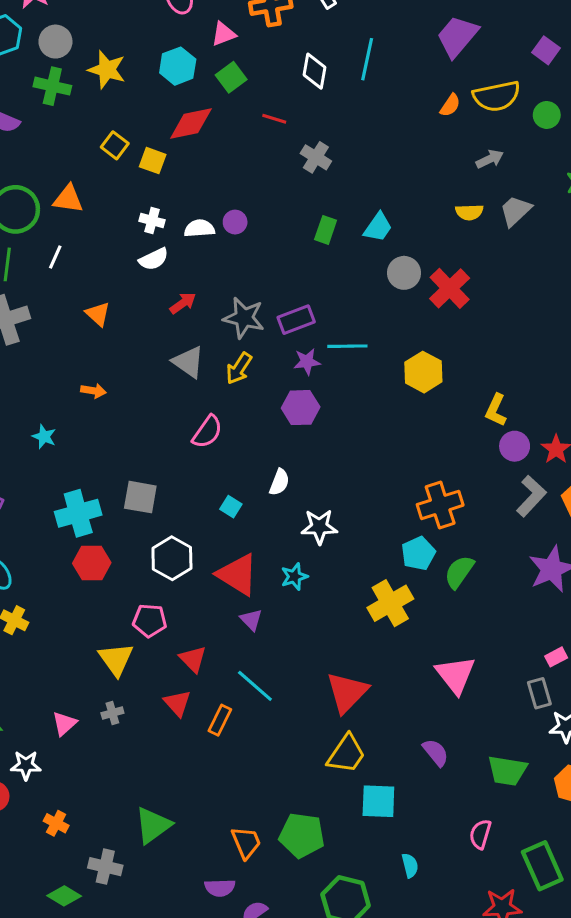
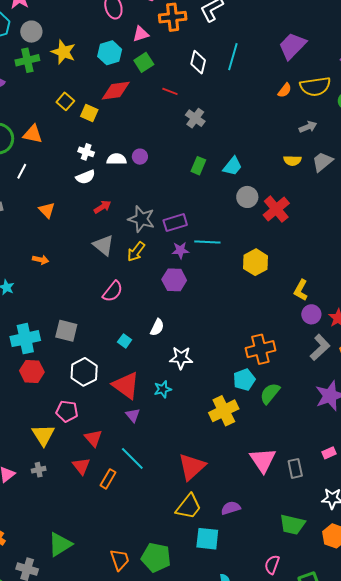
green cross: (52, 86) -> (27, 60), turned -30
gray rectangle: (539, 693) -> (295, 468), moved
purple semicircle: (436, 753) -> (231, 508), moved, turned -72

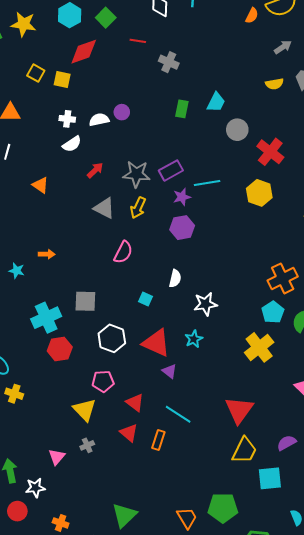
red cross: (276, 209) -> (270, 152), moved
orange arrow: (41, 260) -> (47, 254), moved

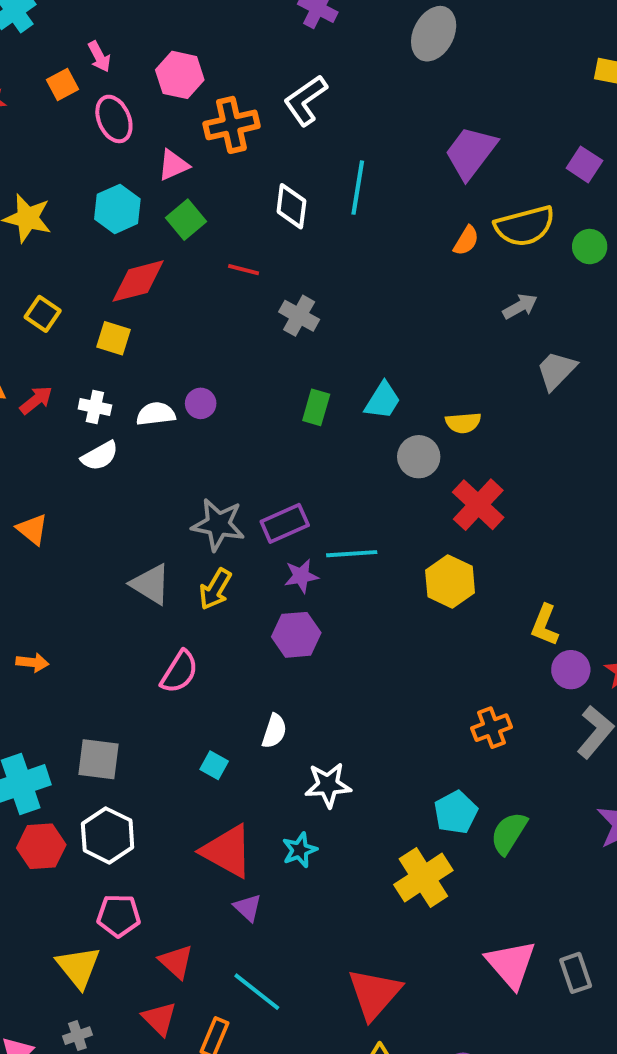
yellow square: (62, 79) -> (113, 338), moved
yellow semicircle: (274, 84) -> (463, 423), moved
red arrow: (95, 170) -> (36, 400), moved
orange cross: (283, 278) -> (491, 728), moved, size x0.7
white hexagon: (112, 338) -> (108, 835), moved

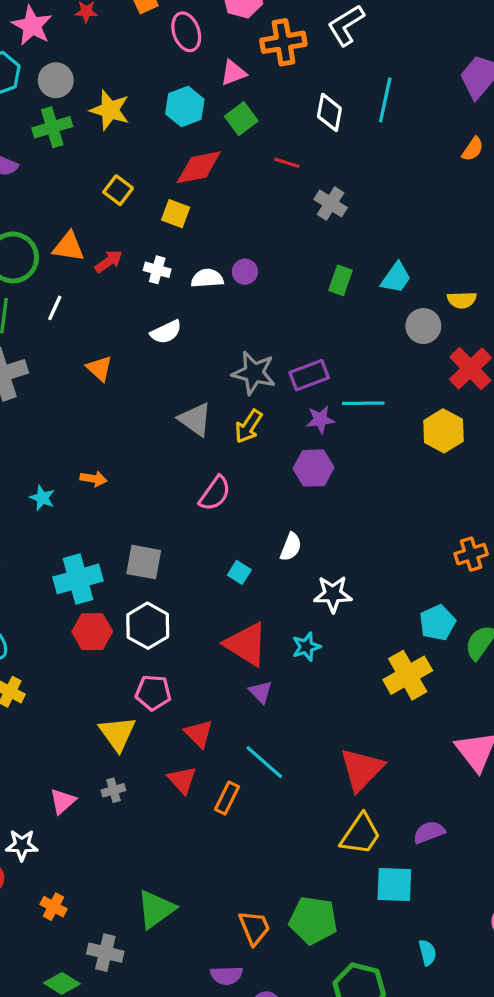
white semicircle: (100, 456) -> (166, 332), moved

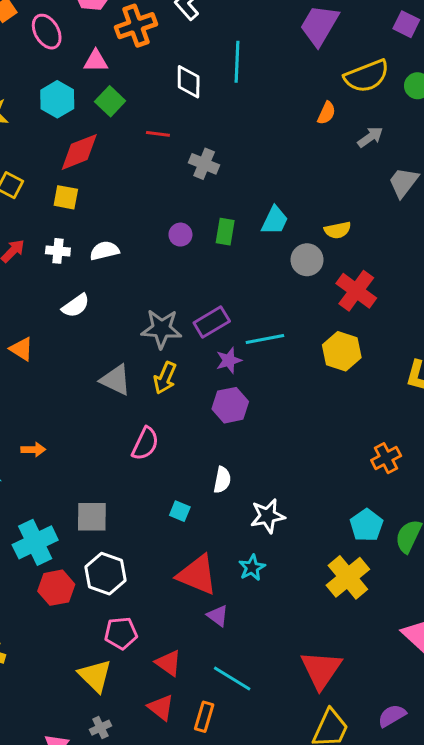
pink triangle: (233, 73) -> (96, 61), turned 30
orange semicircle: (473, 149) -> (326, 113), moved
purple circle: (245, 272) -> (180, 235), moved

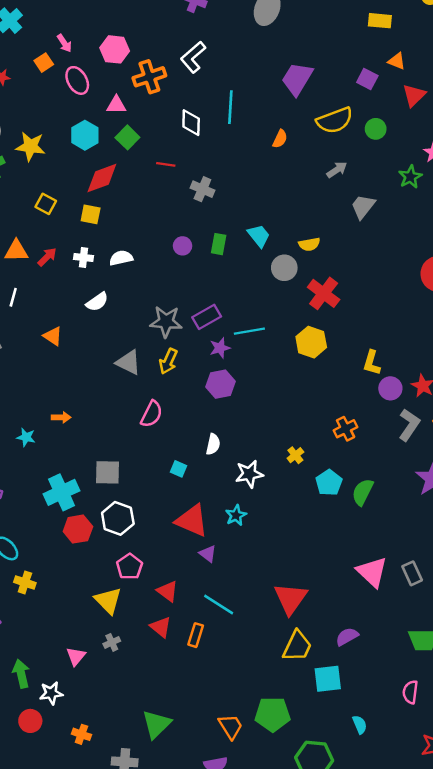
orange semicircle: (326, 113) -> (280, 139), moved
cyan trapezoid: (275, 220) -> (259, 236), turned -65
yellow cross: (348, 577) -> (295, 455), moved, size x0.5
pink pentagon: (121, 633) -> (129, 567), turned -30

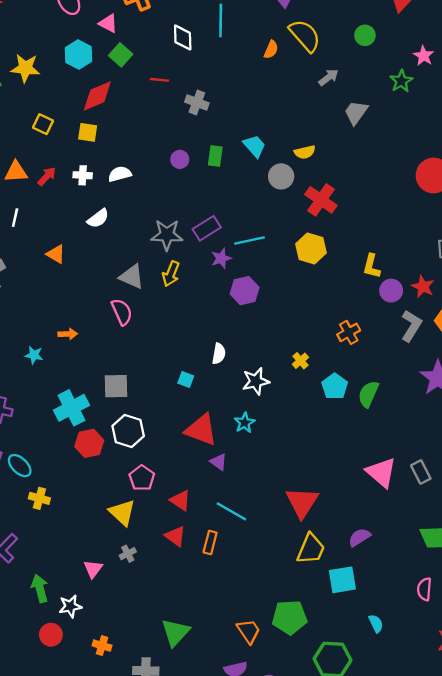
pink triangle: (116, 105) -> (108, 23), turned 30
yellow semicircle: (335, 120) -> (305, 36), moved, turned -108
purple hexagon: (221, 384) -> (245, 291), moved
pink semicircle: (151, 414) -> (122, 312), moved, turned -48

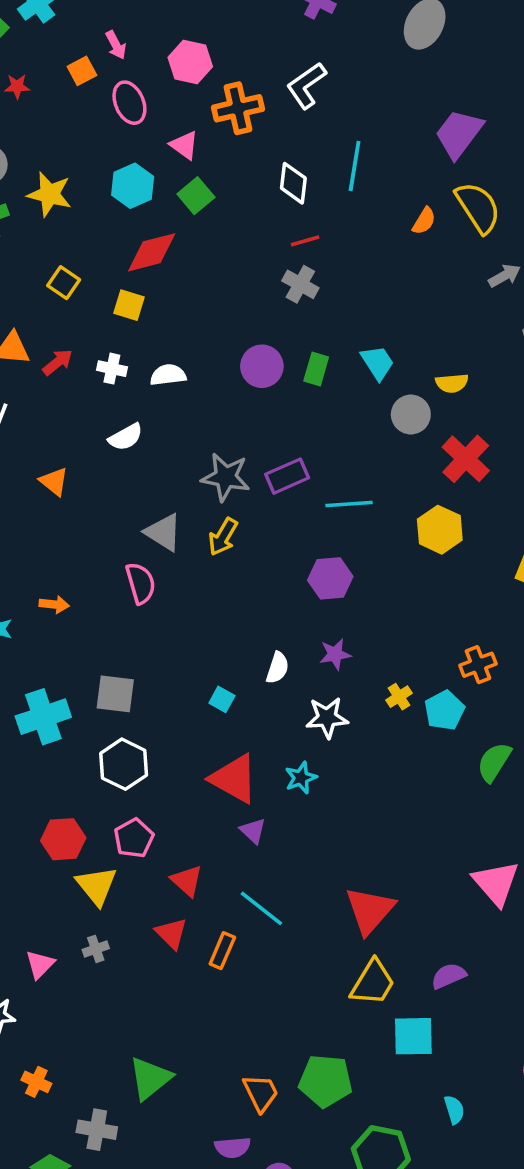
red line: (160, 80) -> (305, 241), moved, turned -30
purple circle: (180, 159) -> (262, 366), size x1.5
purple star: (221, 258) -> (335, 654), moved
cyan pentagon: (335, 386) -> (444, 710), moved
red hexagon: (89, 443) -> (63, 839), moved

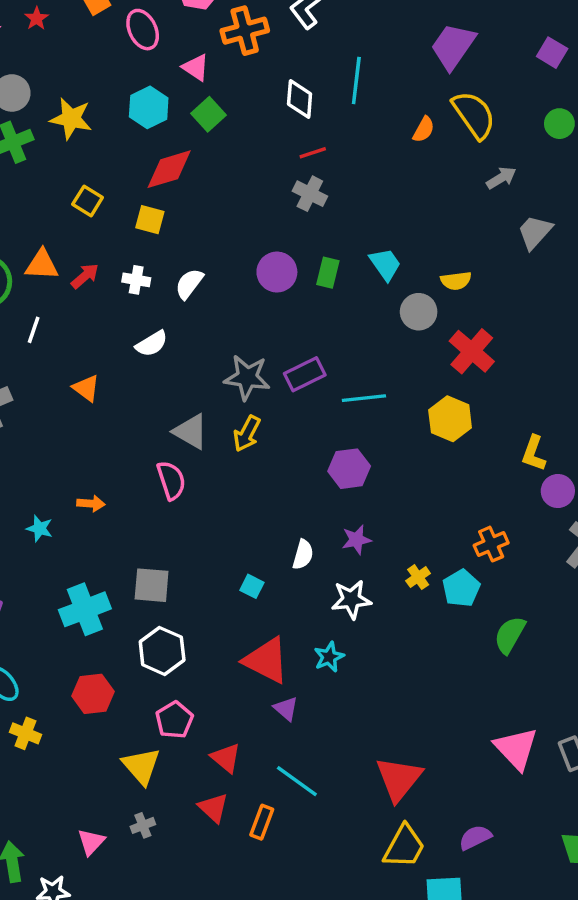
red star: (17, 86) -> (37, 18), turned -30
white semicircle: (168, 375) -> (189, 284), turned -44
red hexagon: (63, 839) -> (93, 694), moved

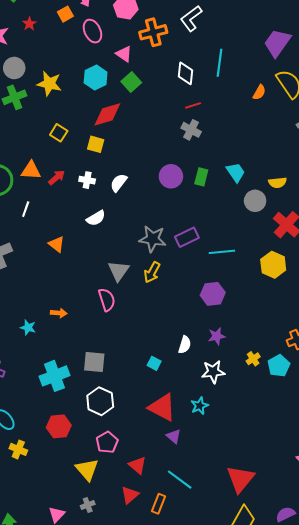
gray triangle: (191, 432) -> (119, 271), turned 35
red triangle: (213, 808) -> (130, 495), turned 36

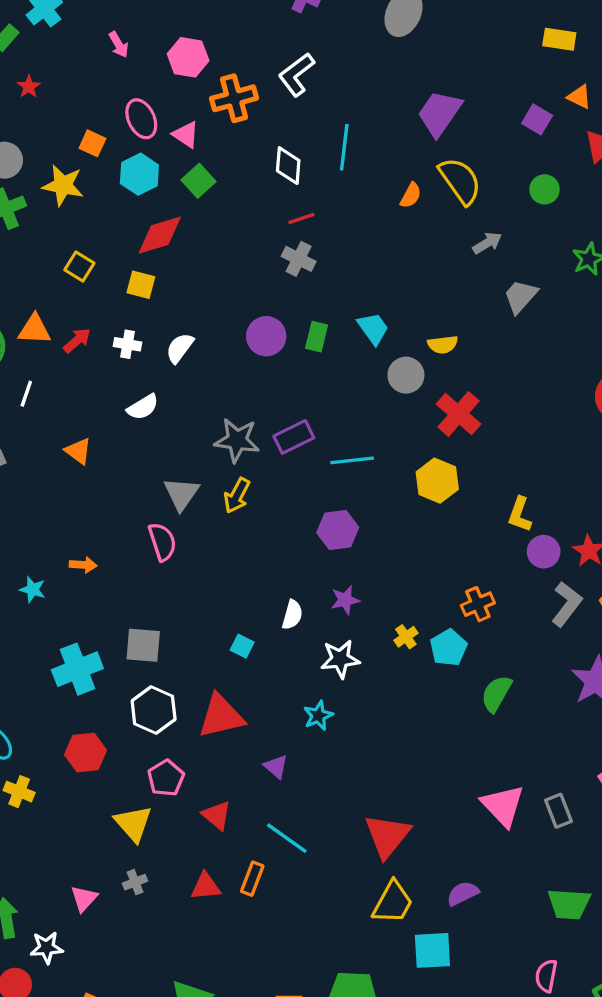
orange square: (65, 14) -> (92, 143), moved, turned -35
pink ellipse: (92, 31) -> (141, 119), moved
red triangle: (162, 407) -> (221, 716), moved, turned -40
red triangle: (130, 495) -> (206, 886), moved, turned 36

